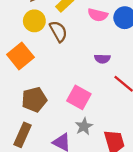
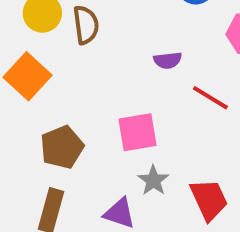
brown semicircle: (58, 31) -> (86, 25), turned 30
pink square: (79, 97) -> (138, 132), turned -30

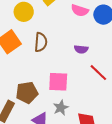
brown semicircle: (86, 25) -> (41, 42), moved
brown pentagon: (62, 147) -> (27, 93), moved

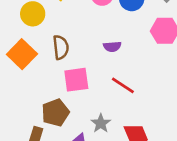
red line: (98, 73) -> (123, 85), moved
pink square: (58, 82) -> (76, 80), moved

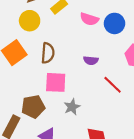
red line: (123, 85) -> (113, 85), moved
gray star: (101, 123) -> (72, 107), moved

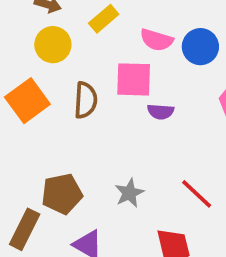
pink square: (56, 82) -> (134, 79), moved
red line: (113, 85) -> (197, 194), moved

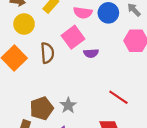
pink square: (134, 79) -> (73, 37), turned -30
gray star: (129, 193) -> (68, 105), moved

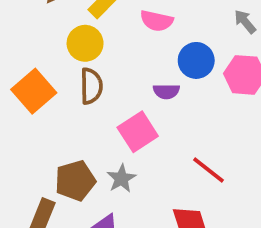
blue circle: (108, 13) -> (196, 60), moved
yellow circle: (24, 24) -> (85, 43), moved
pink square: (73, 37) -> (138, 132), moved

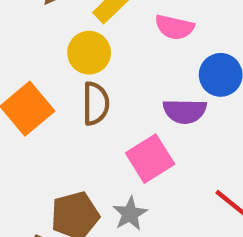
purple semicircle: (166, 91) -> (185, 111), size x1.4

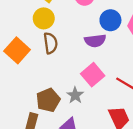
pink square: (150, 159) -> (93, 75), moved

